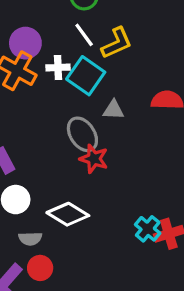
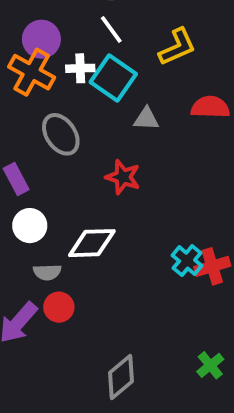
yellow L-shape: (117, 43) -> (177, 47), moved
gray ellipse: (82, 134) -> (61, 134), moved
white diamond: (68, 214) -> (92, 243), turned -33

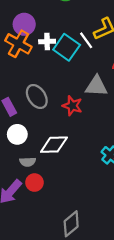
white line: (111, 29) -> (86, 40), moved
gray triangle: (146, 119) -> (96, 86), moved, size x1.5
gray ellipse: (61, 134) -> (37, 97), moved

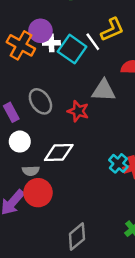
purple circle: (24, 24) -> (40, 31), moved
red circle: (34, 183) -> (38, 193), size x1.5

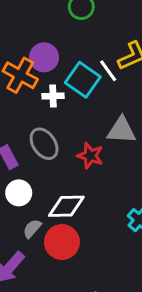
white cross: (51, 43) -> (53, 96), moved
gray semicircle: (31, 171) -> (32, 229), turned 133
red circle: (38, 193) -> (62, 242), moved

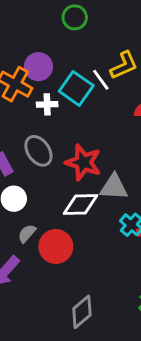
gray triangle: (121, 130) -> (114, 187), moved
red star: (90, 156) -> (83, 162), size x1.4
white diamond: (66, 206) -> (80, 204), moved

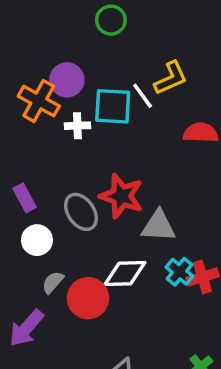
cyan square: (76, 88) -> (113, 106), turned -32
gray ellipse: (38, 151) -> (81, 212), moved
white diamond: (80, 204) -> (125, 274), moved

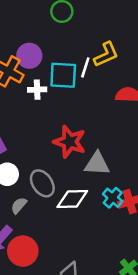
white line: (143, 96) -> (85, 67), turned 54
gray ellipse: (81, 212) -> (42, 183), moved
red circle: (88, 298) -> (23, 251), moved

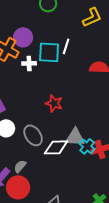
yellow L-shape: (106, 54) -> (92, 17), moved
red star: (70, 142) -> (54, 103), size x0.7
gray triangle: (97, 164) -> (75, 137), moved
gray semicircle: (19, 205) -> (20, 166), moved

